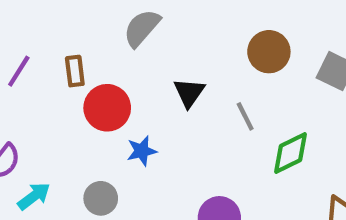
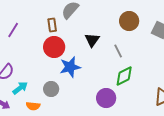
brown rectangle: (75, 71) -> (52, 25), moved
blue star: (142, 151) -> (70, 67), size x1.5
green diamond: (291, 153) -> (124, 76), moved

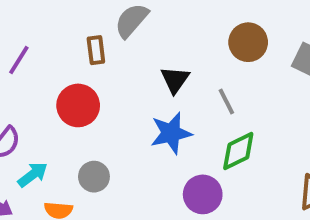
red circle: (54, 47) -> (78, 105), moved
blue star: (70, 67) -> (171, 133), moved

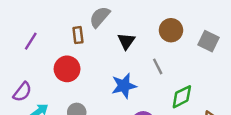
black triangle: (175, 80) -> (126, 41), moved
green diamond: (238, 151) -> (182, 97), moved

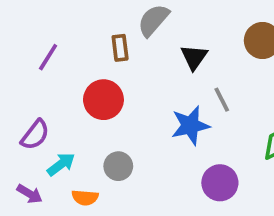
gray line: (158, 66) -> (222, 100), moved

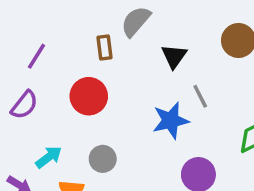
purple semicircle: (35, 135) -> (24, 105), moved

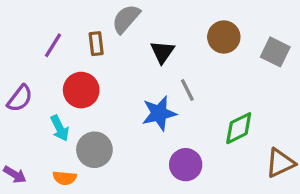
purple line: (37, 56) -> (53, 45), moved
cyan arrow: (49, 157) -> (60, 128), moved, turned 100
gray circle: (103, 159) -> (94, 150), size x1.4

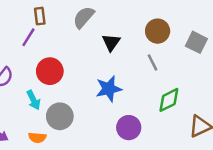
brown rectangle: (96, 44) -> (40, 16), moved
gray line: (187, 90) -> (153, 62), moved

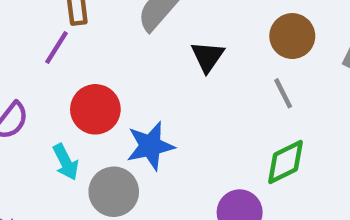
blue star: (109, 89) -> (150, 146), moved
green diamond: (169, 100) -> (285, 162), moved

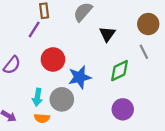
cyan arrow: (66, 162) -> (37, 97), moved, turned 35
green diamond: (285, 162) -> (119, 71), moved

